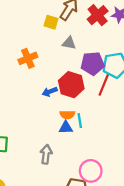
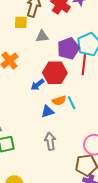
blue triangle: (66, 127) -> (48, 111), moved

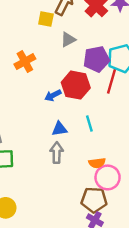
gray triangle: (42, 36) -> (68, 40), turned -32
orange semicircle: (59, 101) -> (97, 163), moved
gray arrow: (50, 141) -> (57, 153), moved

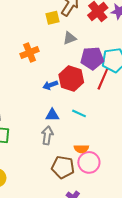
yellow square: (46, 19) -> (52, 18), turned -32
cyan line: (89, 123) -> (79, 113), turned -56
brown pentagon: (94, 200) -> (63, 167), moved

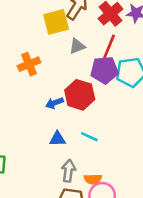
yellow square: (52, 18) -> (56, 22), size x1.5
red line: (103, 79) -> (109, 48), moved
gray arrow: (47, 135) -> (68, 171), moved

